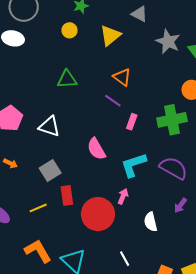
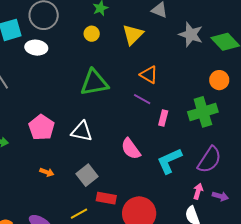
green triangle: (67, 79) -> (94, 83), size x1.4
purple semicircle: (173, 168) -> (209, 160), turned 100
red rectangle: (67, 195) -> (106, 198), turned -66
pink arrow: (123, 196) -> (198, 191), moved
purple arrow: (180, 205) -> (220, 196), turned -105

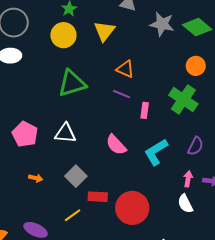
yellow circle: (92, 34) -> (63, 35), size x1.6
green cross: (203, 112) -> (183, 100), turned -32
purple semicircle: (209, 160) -> (196, 146), size x0.7

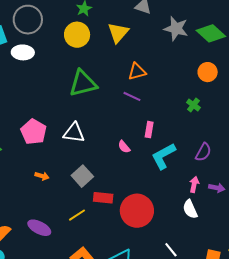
orange triangle: (125, 69) -> (137, 72), turned -42
green cross: (183, 100) -> (193, 105), size x0.5
pink rectangle: (145, 110) -> (149, 130), moved
pink semicircle: (116, 145) -> (124, 147), size x0.6

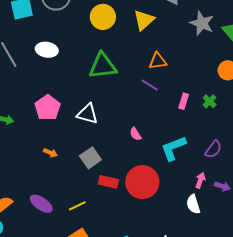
white ellipse: (23, 52) -> (47, 50), moved
pink rectangle: (149, 130) -> (184, 101), moved
red circle: (137, 211) -> (142, 182), moved
yellow line: (77, 215) -> (77, 206), moved

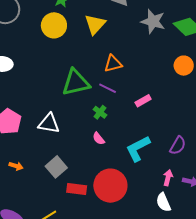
green triangle: (103, 66) -> (76, 83), moved
pink rectangle: (184, 101) -> (143, 101), turned 49
green cross: (210, 101) -> (100, 112), moved

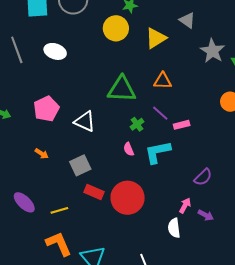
purple line: (108, 88) -> (160, 113), moved
cyan L-shape: (138, 149) -> (158, 152), moved

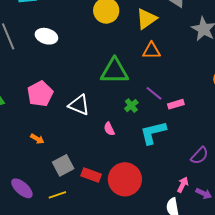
orange triangle: (163, 81) -> (151, 51), moved
pink semicircle: (129, 149) -> (109, 129), moved
gray square: (80, 165) -> (63, 165), moved

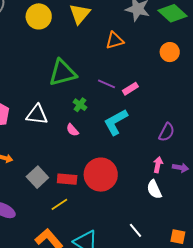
orange triangle: (151, 51) -> (115, 40), moved
green cross: (131, 106) -> (80, 105), moved
yellow line: (57, 195) -> (59, 204), moved

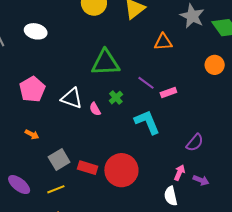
cyan L-shape: (116, 122) -> (147, 122), turned 84
pink semicircle: (72, 130) -> (95, 109), moved
yellow line: (59, 204) -> (56, 189), moved

